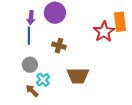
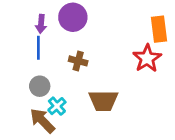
red star: (104, 32) -> (147, 58), moved
brown arrow: (32, 91) -> (42, 121), size x1.5

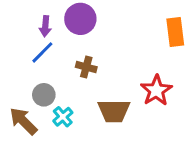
blue line: (38, 48) -> (42, 52), turned 45
red star: (147, 58) -> (156, 90), moved
brown arrow: (42, 121) -> (23, 121), moved

